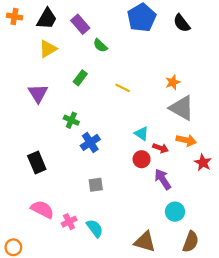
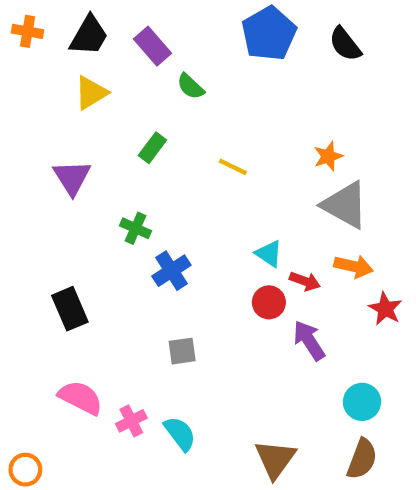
cyan circle: (175, 212) -> (362, 402), moved
brown triangle: (145, 242) -> (275, 459), turned 50

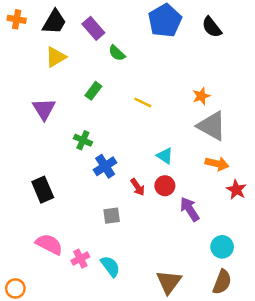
red arrow: (305, 281) -> (138, 187), moved, turned 36

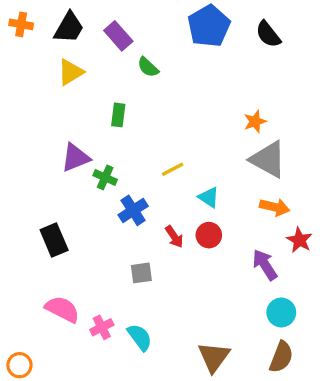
green rectangle: (93, 91) -> (118, 115), turned -30
yellow line: (143, 103) -> (173, 169), moved, turned -54
purple triangle: (44, 109) -> (75, 158), moved, turned 40
purple arrow: (190, 209) -> (265, 265), moved

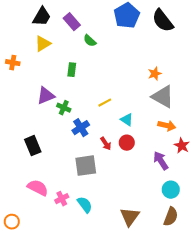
orange cross: (21, 24) -> (13, 63), moved
black semicircle: (268, 34) -> (163, 21), size x1.4
gray square: (141, 273) -> (86, 166), size x1.6

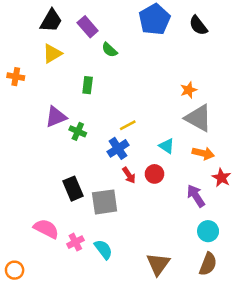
black semicircle: (163, 21) -> (198, 25), size x0.7
cyan triangle: (127, 120) -> (167, 146), moved
blue cross: (81, 128) -> (118, 148), moved
black rectangle: (33, 146) -> (73, 189), moved

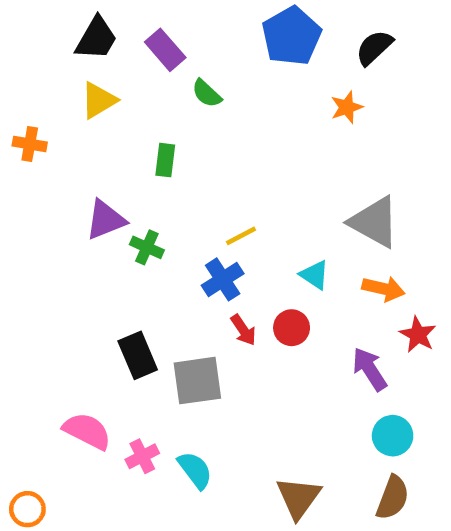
black semicircle: (198, 25) -> (374, 48), turned 85
orange star: (189, 90) -> (347, 107), moved

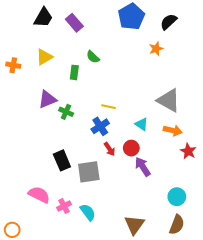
green semicircle: (207, 93) -> (93, 57), moved
yellow triangle: (99, 100) -> (44, 57), moved
yellow line: (241, 236) -> (108, 107), turned 40
purple arrow: (370, 369) -> (143, 167), moved

